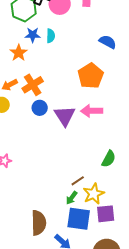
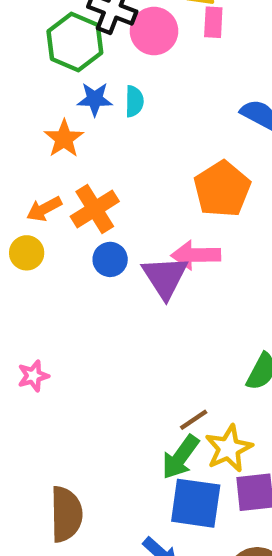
pink arrow: (92, 111) -> (196, 255), moved
green arrow: (72, 198) -> (180, 457), size x1.5
brown semicircle: (39, 223) -> (66, 514), moved

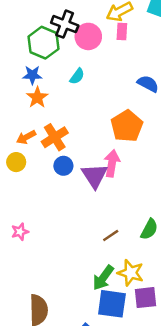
blue star: (95, 99) -> (32, 75), moved
cyan semicircle: (134, 101) -> (77, 76), turned 35
pink arrow: (196, 255) -> (112, 163), turned 100
brown line: (194, 420) -> (111, 235), moved
yellow star: (229, 448) -> (131, 273), turned -30

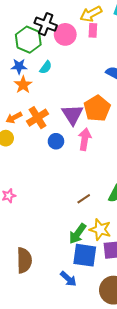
cyan semicircle: (77, 76) -> (46, 67), moved
blue circle: (63, 166) -> (56, 141), moved
purple triangle: (95, 176) -> (72, 115), moved

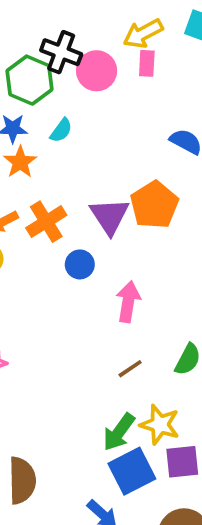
pink arrow: (85, 139) -> (128, 302), moved
blue square: (85, 255) -> (132, 471), turned -35

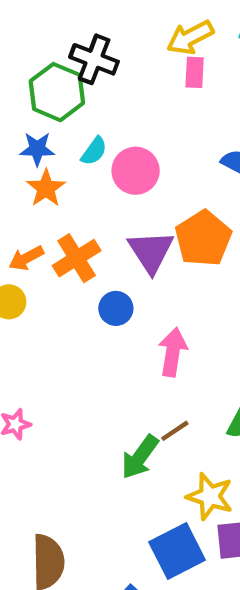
pink circle: (97, 71) -> (136, 171), moved
green arrow: (119, 432) -> (140, 457), moved

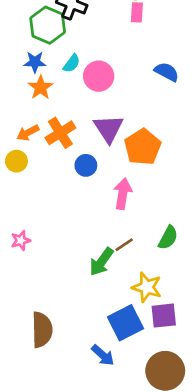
orange pentagon: (203, 238) -> (143, 147), moved

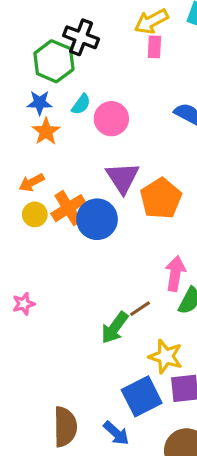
orange cross: (60, 133) -> (68, 208), moved
yellow circle: (16, 161) -> (35, 214), moved
blue circle: (86, 165) -> (97, 219), size x1.6
pink arrow: (123, 194) -> (175, 273), moved
brown semicircle: (42, 330) -> (65, 427), moved

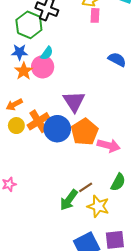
pink circle: (111, 119) -> (43, 67), moved
orange pentagon: (161, 198) -> (85, 132), moved
pink arrow: (175, 273) -> (109, 145), moved, turned 95
yellow star: (166, 356) -> (98, 206), moved

